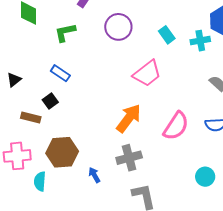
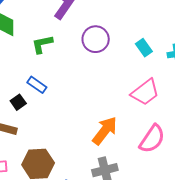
pink trapezoid: (147, 73) -> (145, 92), moved
black square: (50, 101) -> (18, 102), moved

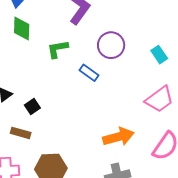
blue rectangle: (37, 85) -> (89, 73), moved
orange arrow: (105, 131) -> (118, 137), turned 36

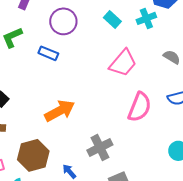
orange arrow: (118, 137) -> (60, 111), moved

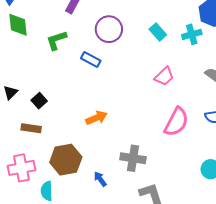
pink trapezoid: (123, 63) -> (164, 76), size x0.7
orange arrow: (60, 111) -> (96, 118), size x0.7
gray cross: (100, 147) -> (133, 158), turned 30

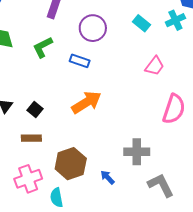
orange arrow: (96, 118) -> (87, 102), moved, size x1.4

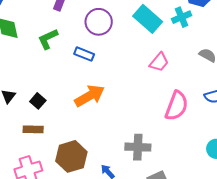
cyan rectangle: (142, 23) -> (148, 19), size x1.6

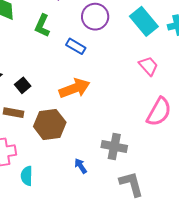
green L-shape: (48, 39) -> (42, 26), turned -50
pink trapezoid: (159, 62) -> (148, 66), turned -90
brown hexagon: (71, 156) -> (50, 124), moved

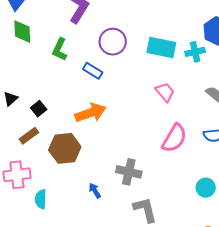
cyan rectangle: (144, 21) -> (161, 47), turned -40
brown rectangle: (13, 113) -> (29, 136), turned -48

